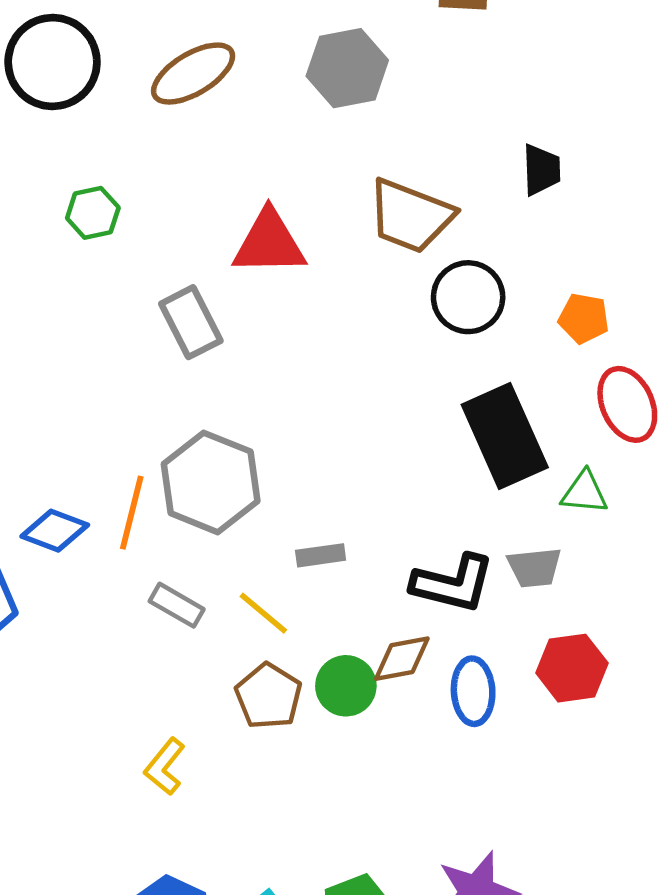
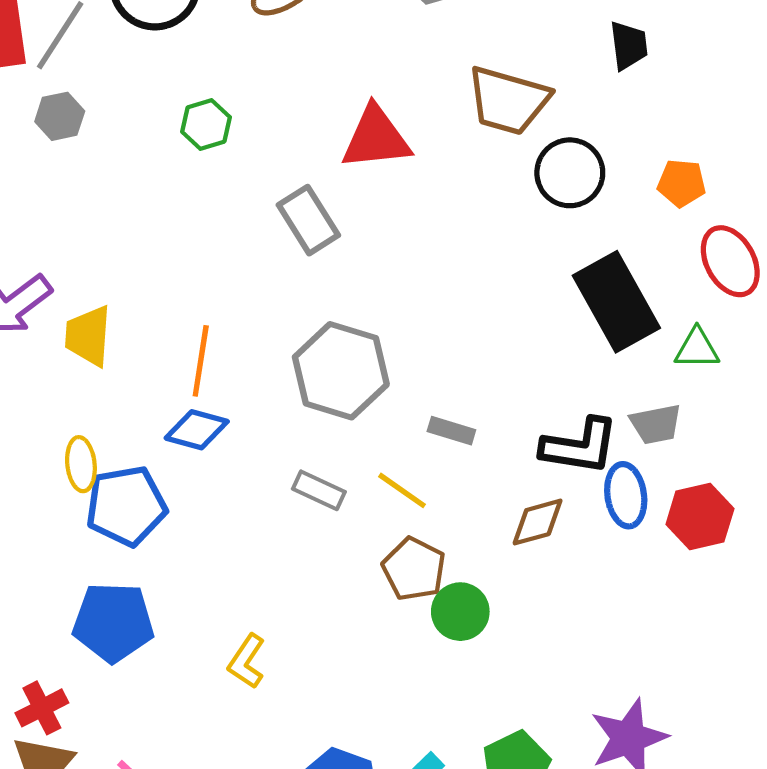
orange line: (132, 513) -> (201, 361), moved
gray rectangle: (321, 555) -> (451, 431), turned 30
green circle: (346, 686) -> (460, 612), moved
blue ellipse: (473, 691) -> (626, 495), moved
yellow L-shape: (165, 767) -> (247, 661), moved

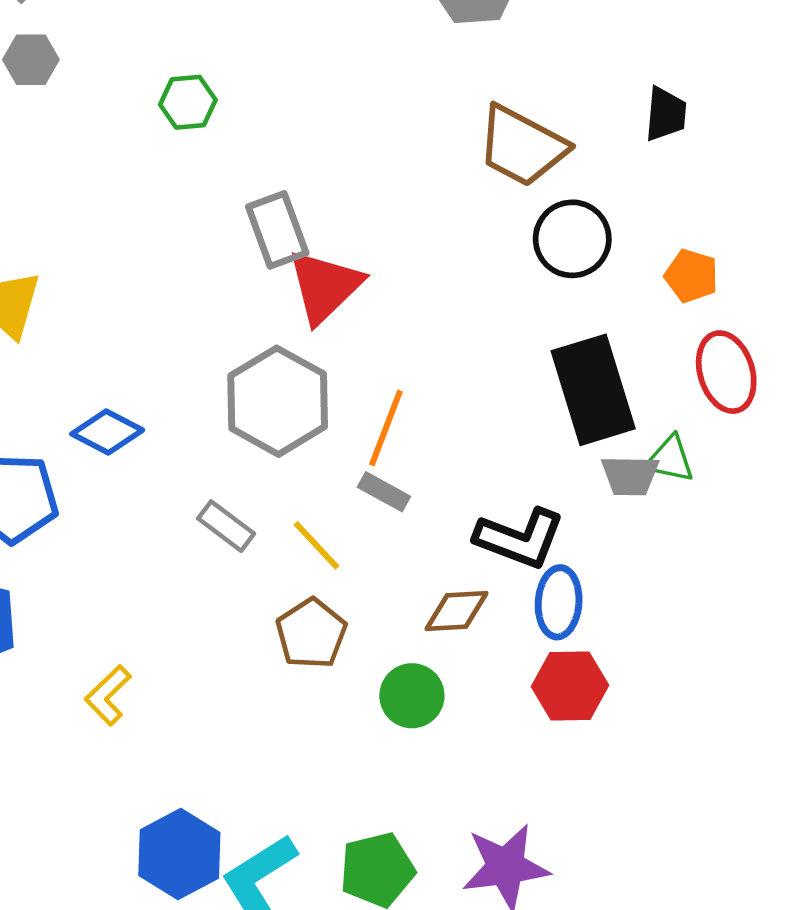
red triangle: (376, 138) -> (325, 286), moved, turned -50
orange line: (201, 361) -> (386, 428), moved
gray trapezoid: (656, 424) -> (630, 476), moved
red hexagon: (700, 517) -> (570, 686), moved
green circle: (460, 612) -> (412, 696), moved

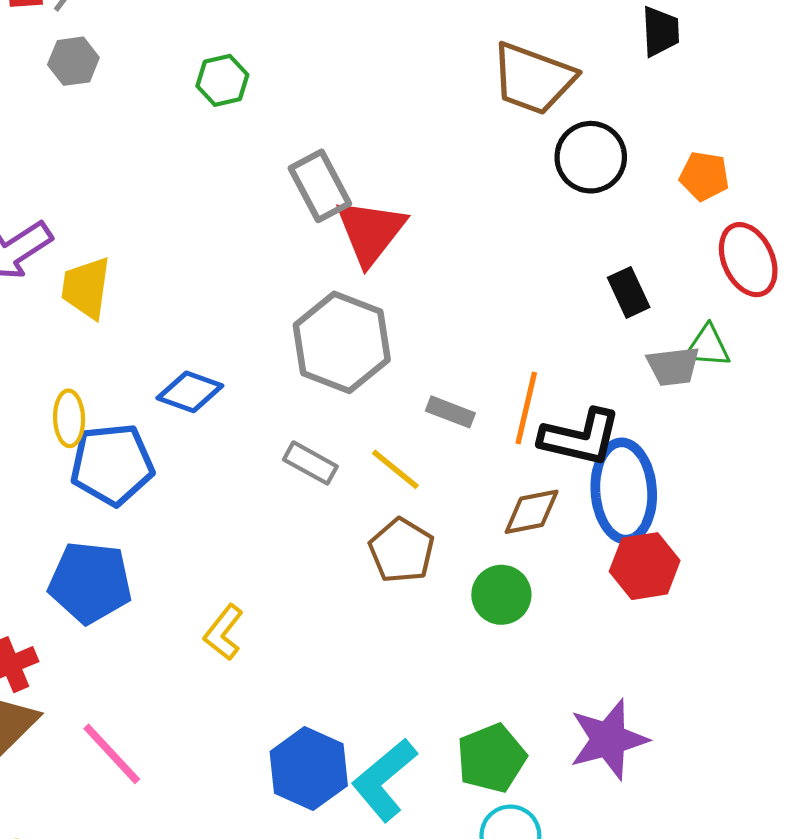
black rectangle: (593, 390) -> (629, 292), size x0.5
orange line: (386, 428) -> (526, 408), moved
blue ellipse: (559, 602) -> (624, 491), size x1.5

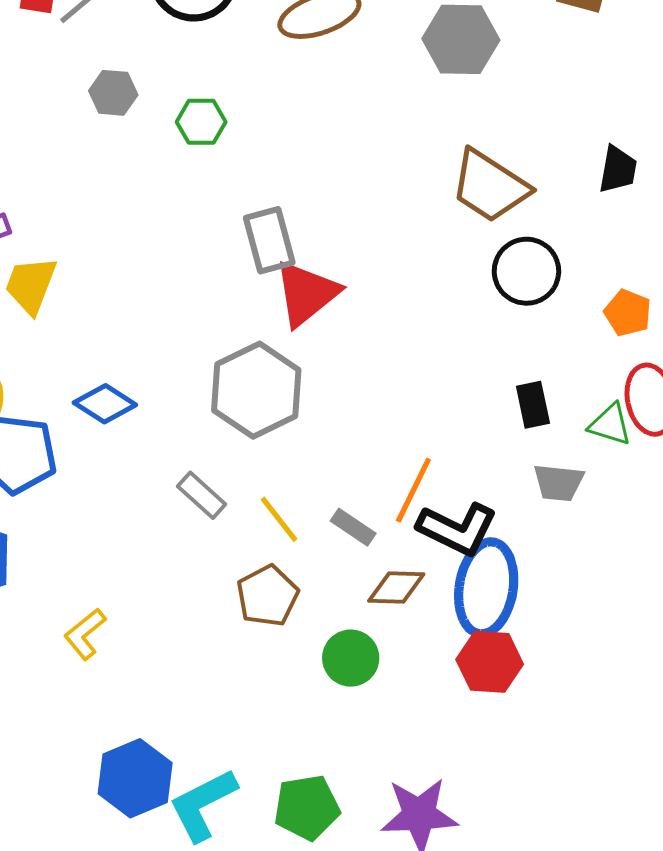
gray hexagon: (73, 61) -> (113, 93), moved
green triangle: (708, 346) -> (610, 425), moved
gray rectangle: (450, 412) -> (353, 527), moved

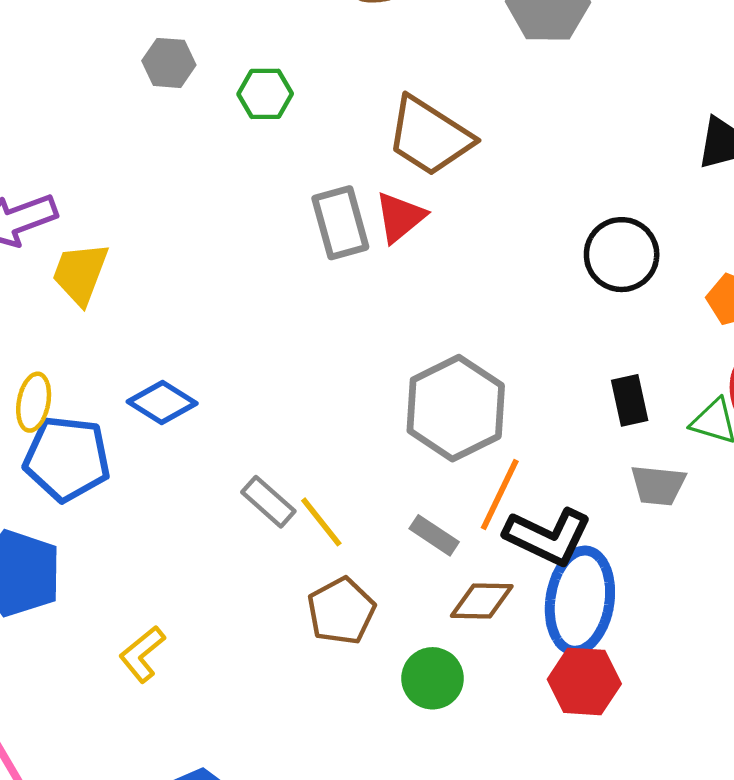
brown trapezoid: (490, 186) -> (429, 136), moved
red triangle: (306, 293) -> (400, 217), moved, size x0.7
gray hexagon: (256, 390) -> (456, 408), moved
yellow line: (279, 519) -> (321, 522), moved

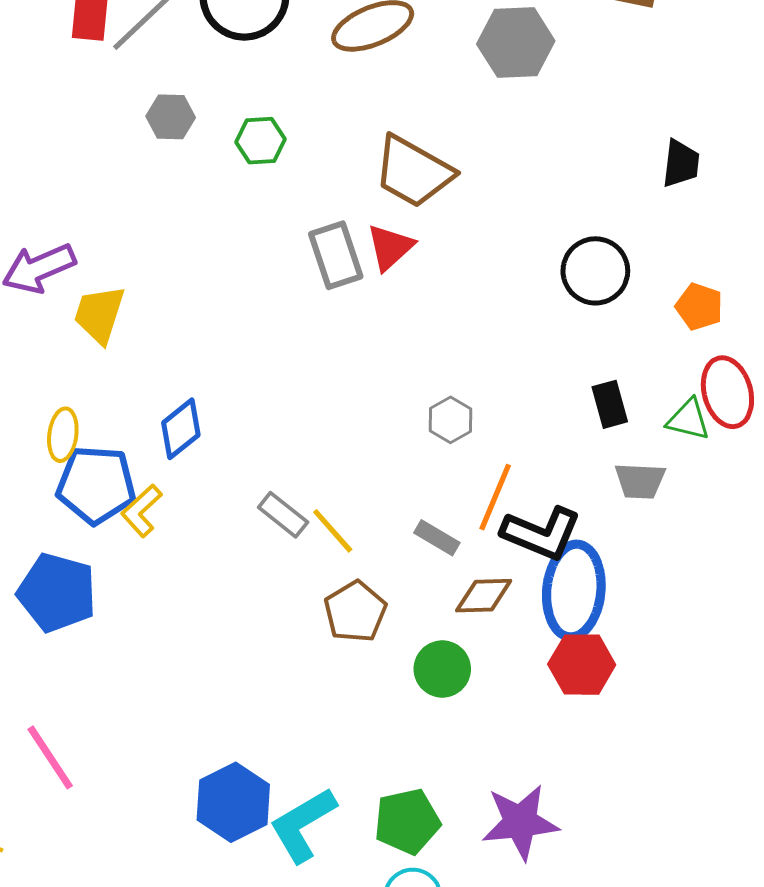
blue diamond: (162, 402) -> (181, 429), turned -68
gray hexagon: (456, 408) -> (451, 420), size x0.5
yellow L-shape: (142, 654) -> (142, 511), moved

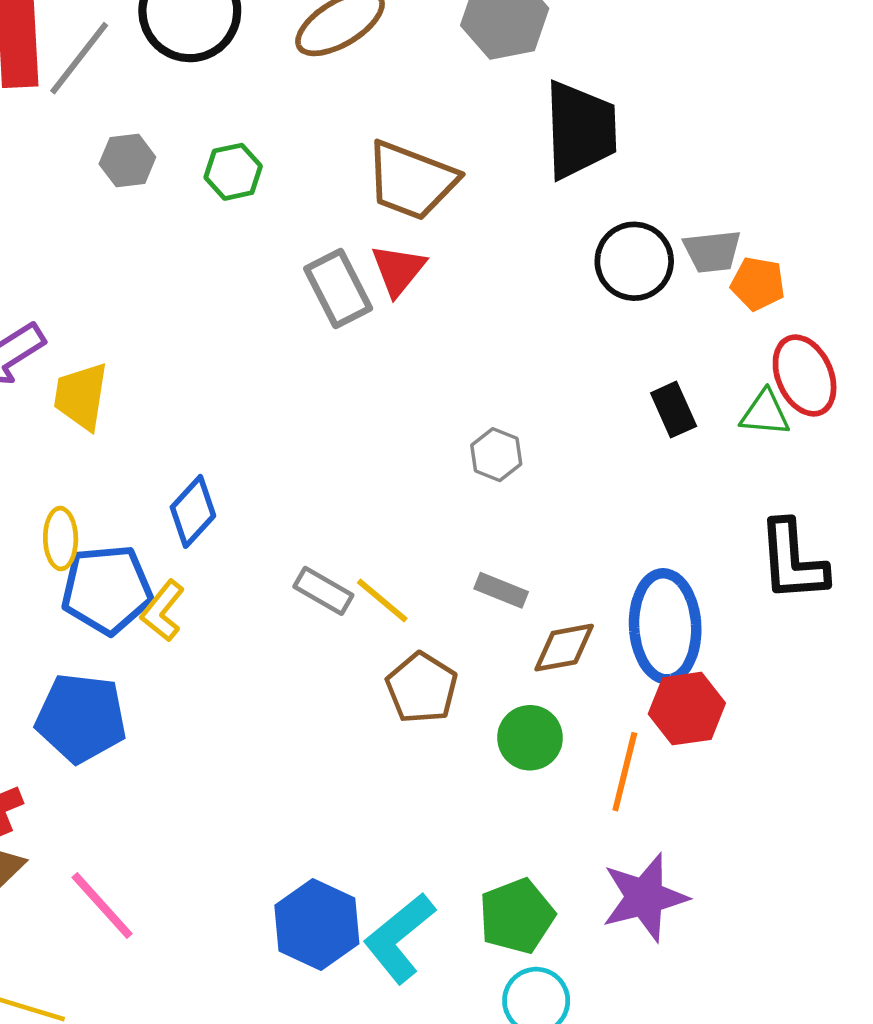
black trapezoid: (681, 163) -> (580, 130), moved, size x1.8
gray trapezoid: (640, 481) -> (712, 251), moved
orange line: (495, 497) -> (625, 772), moved
black L-shape: (541, 533) -> (793, 561), moved, turned 72

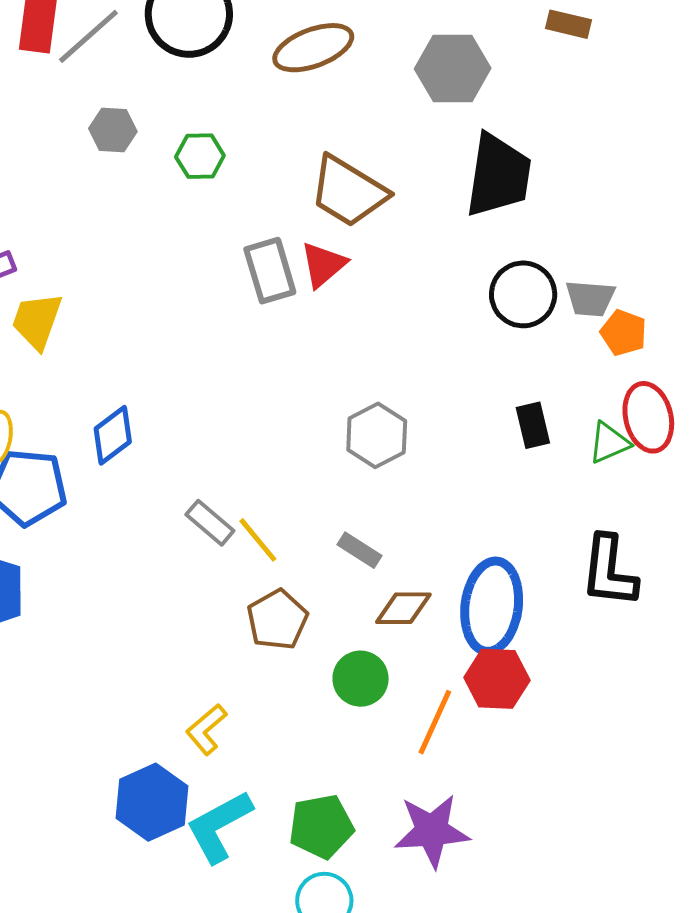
green triangle: (765, 413) -> (609, 443), turned -39
gray hexagon: (496, 455) -> (377, 435), size x1.4
yellow L-shape: (163, 611) -> (206, 729), moved

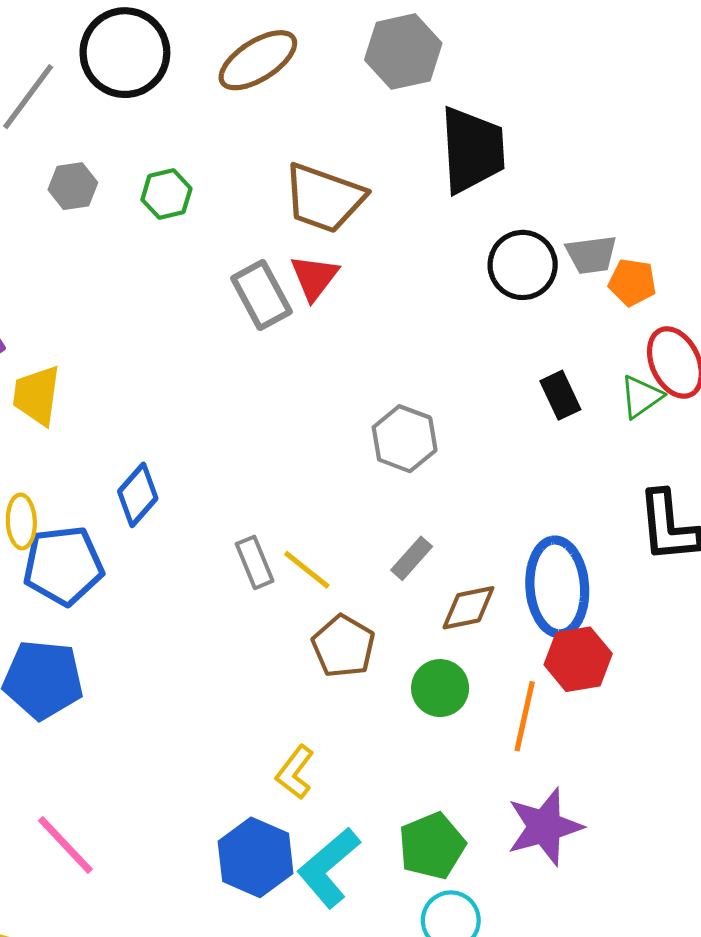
gray rectangle: (210, 523) -> (255, 562), turned 39
gray rectangle: (359, 550) -> (412, 558), turned -69

